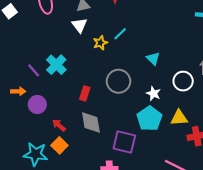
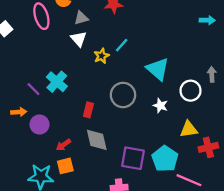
cyan triangle: (153, 59) -> (158, 69), size x1.6
cyan pentagon: (149, 119) -> (165, 159), moved
red arrow: (59, 125) -> (63, 145), turned -72
orange square: (59, 145) -> (65, 166), turned 35

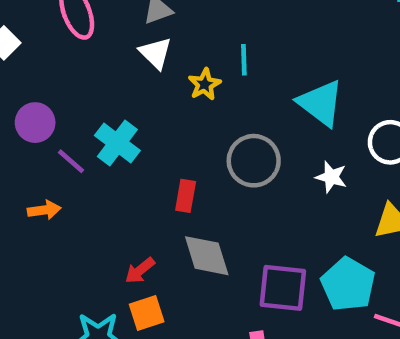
cyan line: (122, 45) -> (244, 60), turned -40
purple circle: (40, 125) -> (35, 123), moved

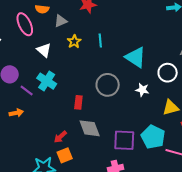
white triangle: (156, 53) -> (44, 50), moved
yellow star: (205, 84) -> (74, 42), moved

